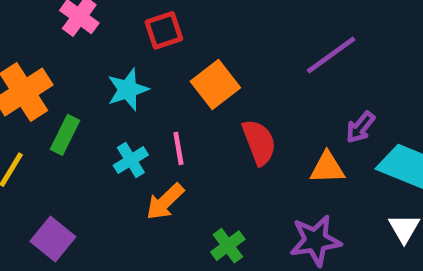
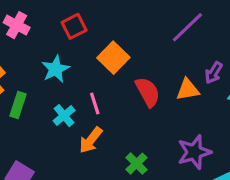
orange triangle: (327, 168) -> (188, 90), moved

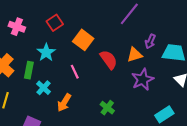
green rectangle: (18, 105) -> (29, 70), moved
cyan cross: (64, 116) -> (43, 88), moved
orange arrow: (91, 140) -> (64, 103), moved
purple star: (194, 152) -> (143, 79), moved

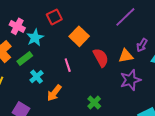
pink cross: (17, 27) -> (17, 26), moved
cyan star: (46, 52) -> (35, 38), moved
green rectangle: (29, 70) -> (25, 59), turned 35

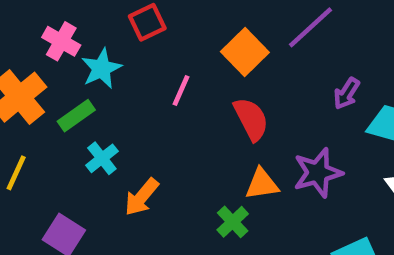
orange square: (79, 36) -> (245, 52), moved
orange triangle: (126, 56) -> (262, 184), moved
pink line: (68, 65) -> (181, 91), moved, turned 40

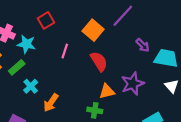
cyan star: (101, 68) -> (26, 44), turned -30
purple arrow: (347, 93) -> (143, 45), turned -72
green cross: (233, 222) -> (95, 110), turned -32

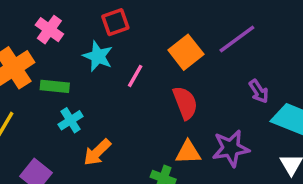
cyan star: (26, 44) -> (98, 56), moved
green rectangle: (17, 67) -> (55, 86), turned 35

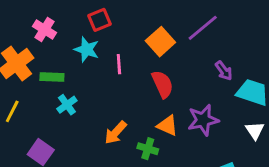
pink line: (135, 76) -> (119, 64), turned -30
orange arrow: (97, 152) -> (116, 133), moved
orange triangle: (188, 152) -> (167, 126), turned 30

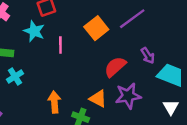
red semicircle: (162, 84) -> (115, 67), moved, turned -110
orange arrow: (116, 133) -> (54, 102), turned 130

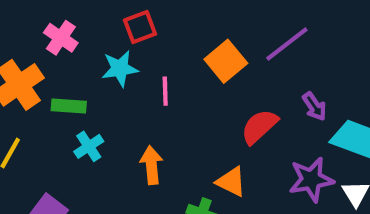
cyan star: (34, 31) -> (120, 69), turned -30
purple star: (128, 96) -> (311, 179), moved
orange arrow: (54, 102) -> (151, 165), moved

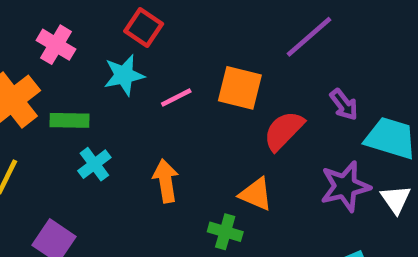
red square: (140, 27) -> (144, 27), turned -32
orange square: (226, 61) -> (240, 88), moved, turned -33
pink line: (165, 91) -> (176, 97), turned 68

